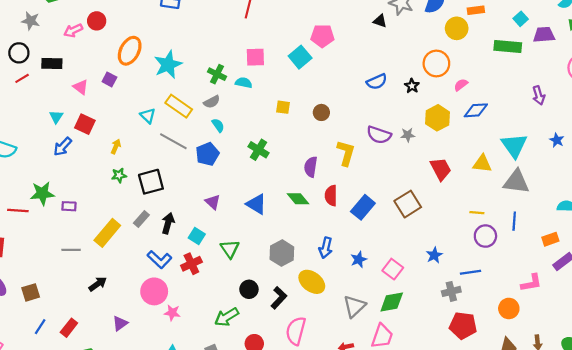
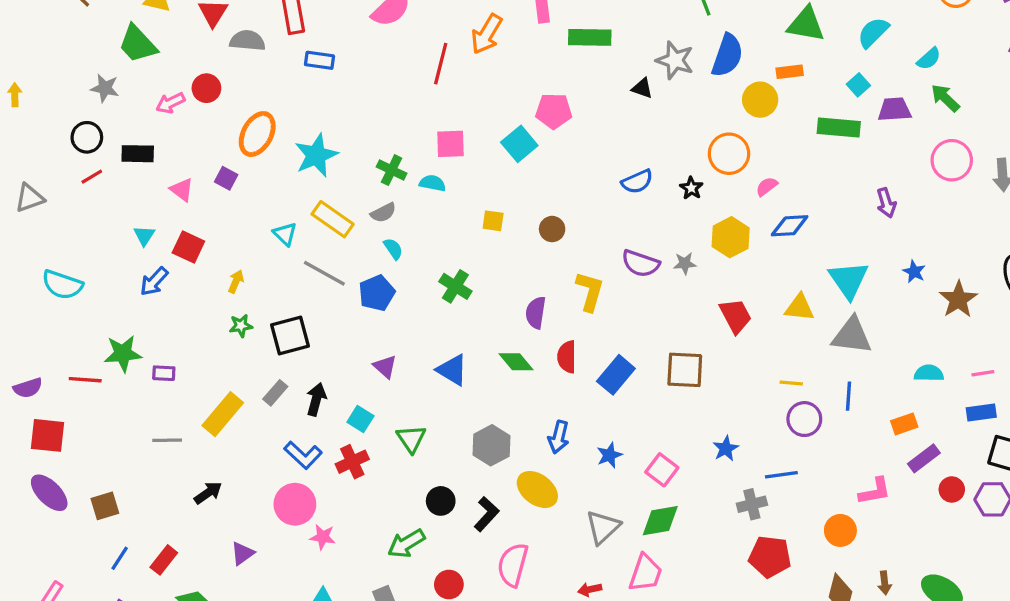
brown square: (408, 204) -> (685, 370), turned 35

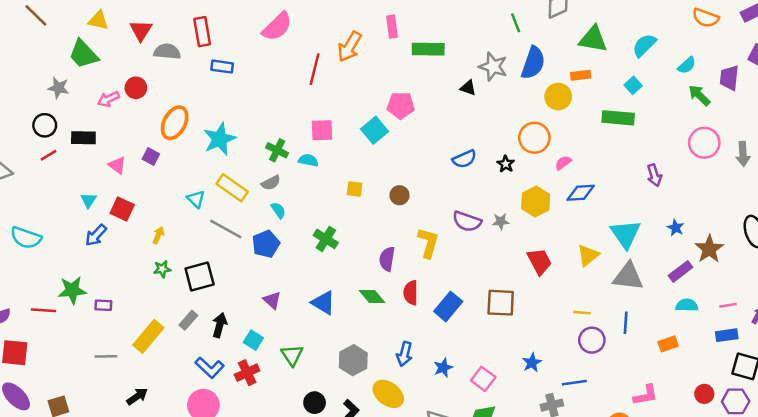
purple trapezoid: (894, 109) -> (729, 78), moved, turned -80
yellow triangle: (799, 308) -> (588, 255), turned -45
purple rectangle: (924, 458) -> (681, 271), moved

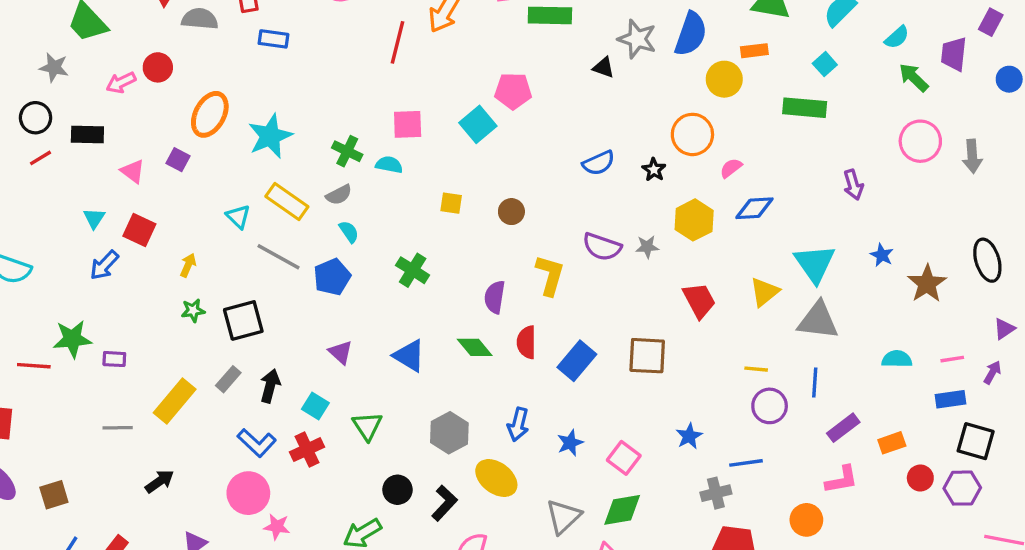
purple rectangle: (681, 271) -> (843, 428), moved
orange rectangle: (668, 344) -> (892, 443), moved

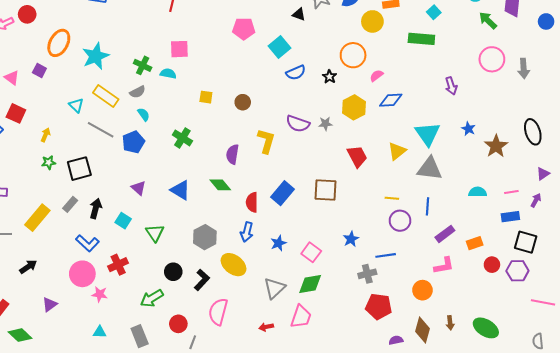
cyan square: (478, 124) -> (279, 47), moved
red semicircle: (527, 342) -> (252, 202), moved
red cross: (307, 450) -> (118, 265), moved

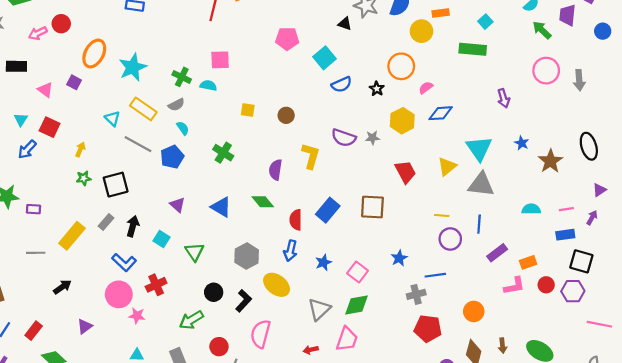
pink L-shape: (444, 266) -> (514, 286), moved

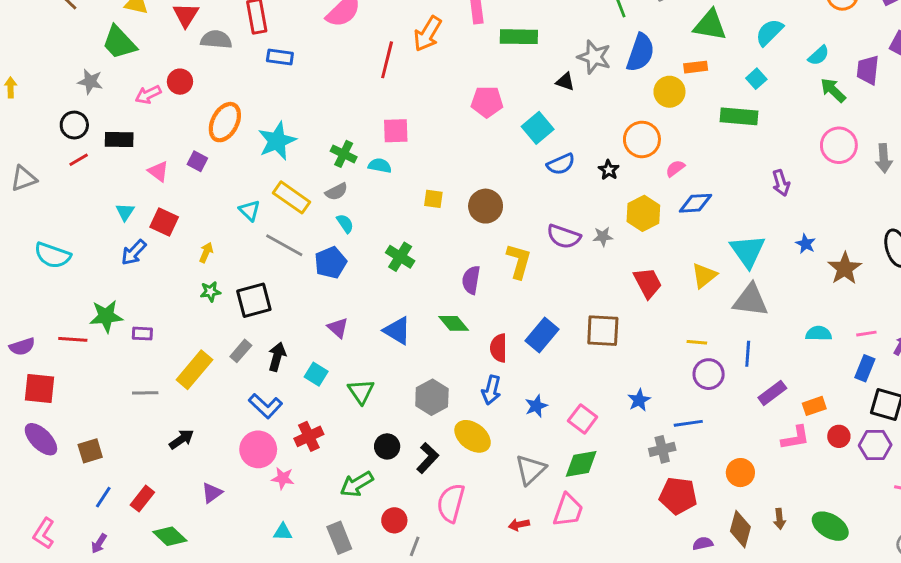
brown circle: (286, 115) -> (486, 206), size x1.5
blue rectangle: (565, 235) -> (865, 368), turned -60

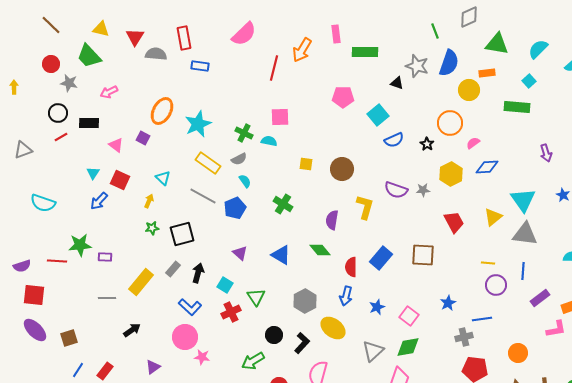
red circle: (180, 82) -> (51, 64), moved
cyan triangle: (250, 210) -> (163, 178), moved
red cross: (309, 436) -> (231, 312), moved

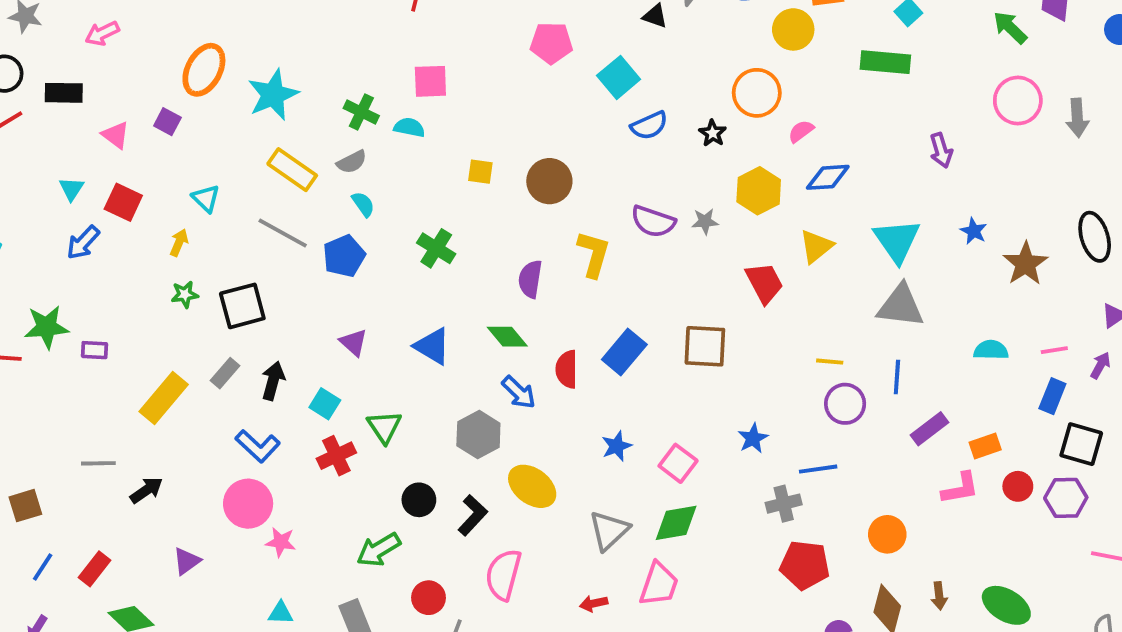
yellow triangle: (493, 217) -> (816, 246), moved
blue arrow: (346, 296) -> (519, 392), moved, turned -60
gray line: (107, 298) -> (98, 463), moved

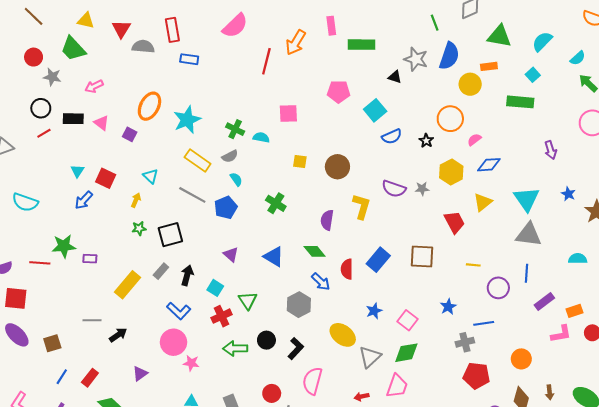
pink square: (430, 81) -> (288, 113), moved
pink triangle: (116, 135) -> (101, 123), moved
yellow line: (830, 362) -> (473, 265), moved
yellow ellipse: (532, 486) -> (343, 335), moved
green arrow: (379, 550) -> (235, 348), moved, turned 30

